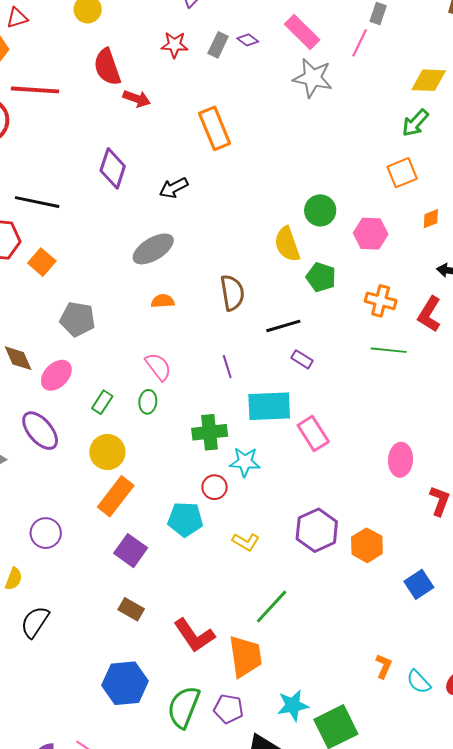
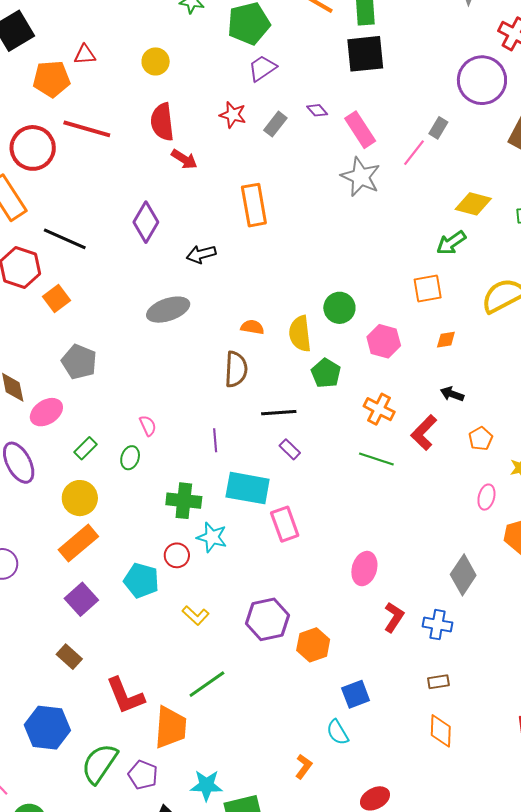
purple diamond: (248, 40) -> (317, 110), moved
orange semicircle: (163, 301) -> (252, 327), moved
pink semicircle: (158, 367) -> (148, 426), size x0.7
cyan semicircle: (419, 682) -> (338, 732), moved

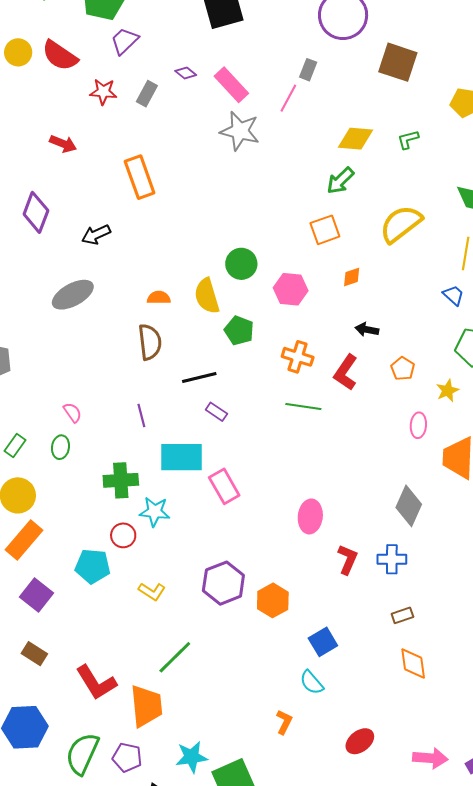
red semicircle: (162, 122) -> (60, 56), moved, turned -39

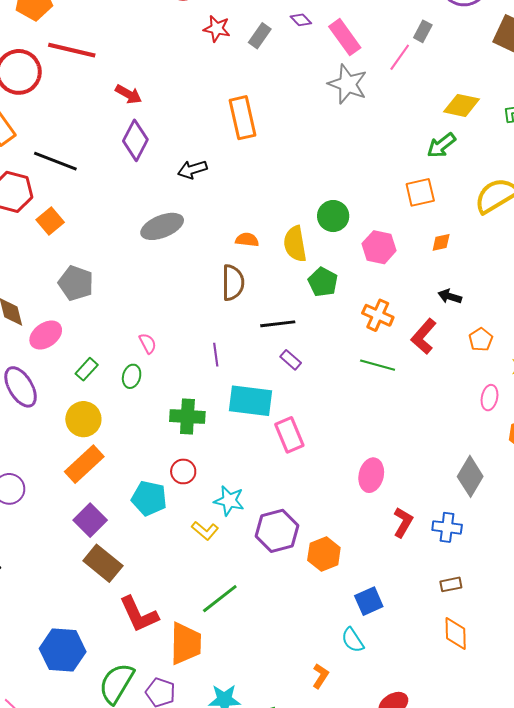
red arrow: (63, 144) -> (129, 94), moved
cyan star: (155, 512) -> (229, 501), moved
brown rectangle: (34, 654) -> (103, 563), moved, size x1.5

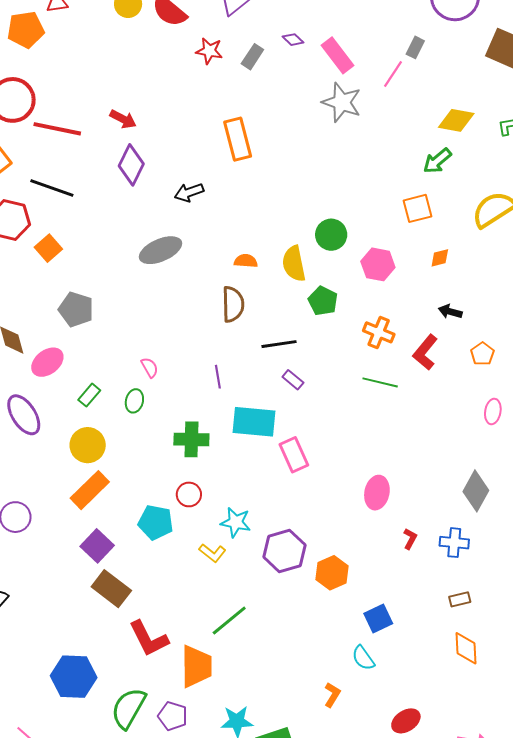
red line: (72, 50) -> (57, 129), moved
red L-shape: (403, 522) -> (410, 539), size x0.7

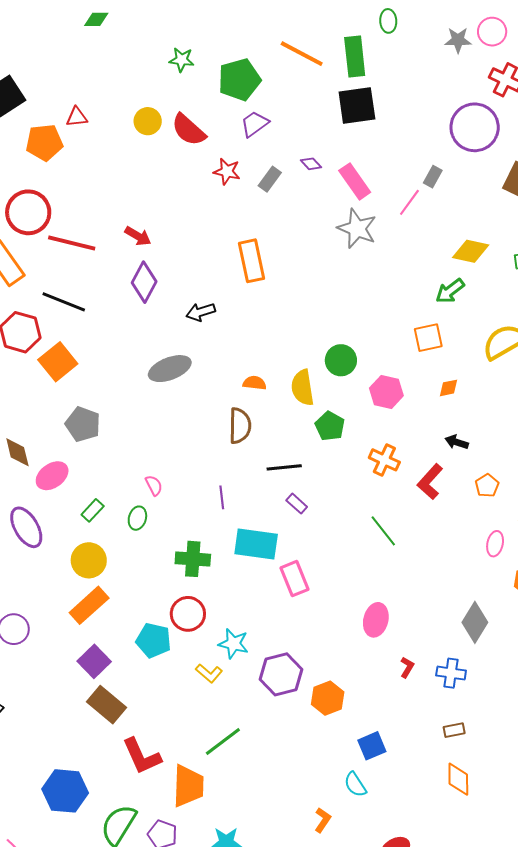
orange square: (48, 248) -> (58, 362), size x1.4
green line: (380, 382) -> (383, 531), moved, turned 36
red circle: (189, 494) -> (188, 614), size x1.4

